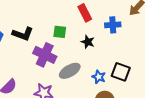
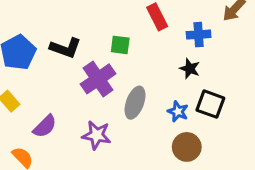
black star: (88, 42) -> (190, 69), moved
purple cross: (45, 55) -> (98, 79), turned 30
gray ellipse: (70, 71) -> (135, 103), turned -40

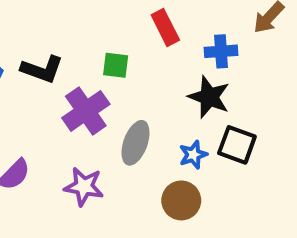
black star: (190, 69) -> (209, 97), size x1.5
blue star: (178, 111) -> (193, 155), turned 30
brown circle: (187, 147) -> (181, 200), moved

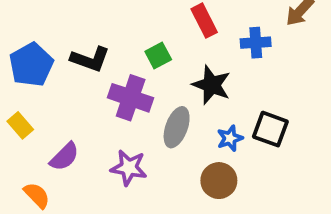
green square: (116, 65) -> (158, 56), turned -35
black star: (209, 97) -> (212, 85), moved
purple cross: (86, 111) -> (131, 98), turned -36

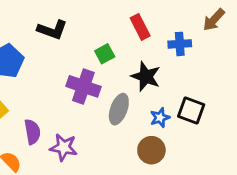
black L-shape: (90, 59) -> (52, 30), moved
purple semicircle: (64, 157) -> (32, 132), turned -55
purple star: (129, 168) -> (64, 147), moved

